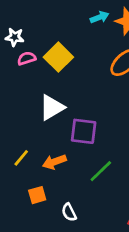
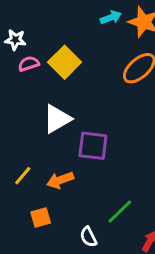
green line: (101, 171) -> (120, 211), moved
white semicircle: (69, 212) -> (88, 237), moved

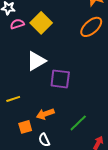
yellow line: (23, 176) -> (13, 99), turned 32
orange arrow: (60, 180) -> (45, 114), moved
white semicircle: (88, 237) -> (44, 140), moved

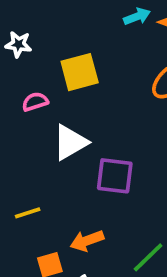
yellow square: (41, 23) -> (80, 72), turned 30
pink semicircle: (17, 24) -> (35, 102), moved

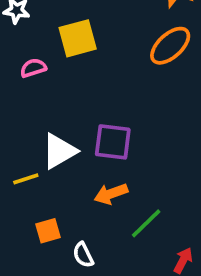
white triangle: (70, 142) -> (59, 151), moved
orange arrow: (87, 241) -> (111, 194), moved

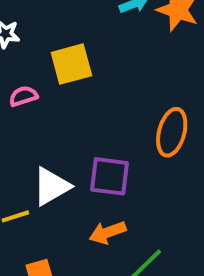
orange ellipse: (170, 46) -> (172, 132), moved, turned -33

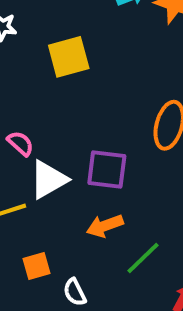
pink semicircle: (23, 96) -> (20, 143), moved, turned 60

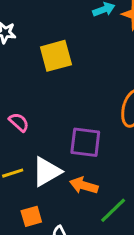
white triangle: (49, 180) -> (47, 172), moved
orange arrow: (105, 226) -> (84, 185), turned 36

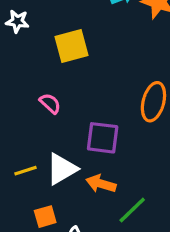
pink semicircle: (19, 122) -> (50, 103), moved

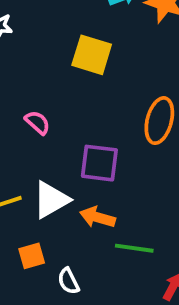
yellow square: (71, 46) -> (92, 55), moved, turned 32
green line: (132, 210) -> (134, 248), turned 52

